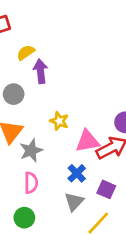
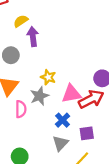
gray star: (31, 151) -> (39, 96), moved
pink semicircle: (31, 183) -> (21, 109), moved
purple square: (106, 189) -> (87, 133), turned -32

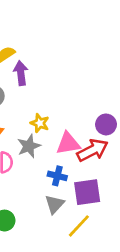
blue cross: (63, 120) -> (57, 176), turned -32
purple square: (87, 133) -> (87, 192), size x1.5

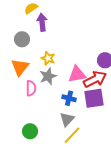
yellow star: (40, 123) -> (48, 58), moved
purple square: (87, 192) -> (94, 98), moved
yellow line: (79, 226) -> (72, 135), moved

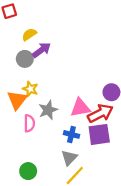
purple arrow: (42, 22) -> (41, 50), turned 60
gray circle: (22, 39) -> (25, 59), moved
yellow star: (48, 58) -> (30, 89), moved

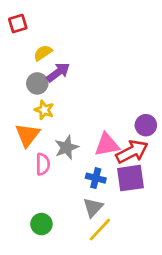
yellow star: (30, 89) -> (44, 110), moved

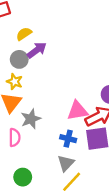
yellow star: (44, 110) -> (15, 82), moved
gray star: (66, 147) -> (31, 119), moved
pink semicircle: (43, 164) -> (15, 137), moved

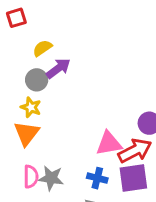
gray star: (31, 119) -> (51, 178), moved, turned 30

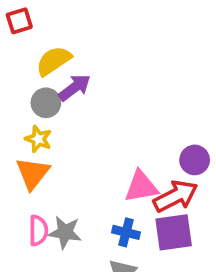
yellow semicircle: (42, 48) -> (54, 61), size x1.4

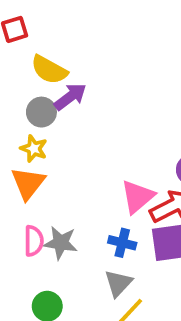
yellow semicircle: (54, 61) -> (49, 70), turned -117
pink triangle: (141, 187) -> (138, 197), turned -30

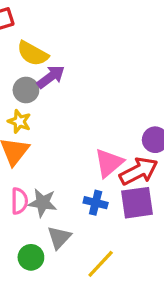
gray triangle: (118, 283) -> (59, 237), moved

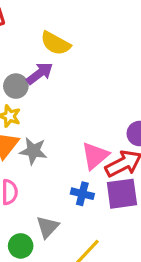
yellow semicircle: (33, 54) -> (55, 43), moved
gray star: (43, 203) -> (33, 151), moved

